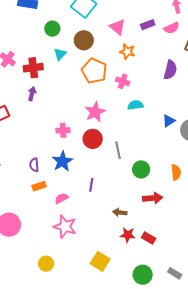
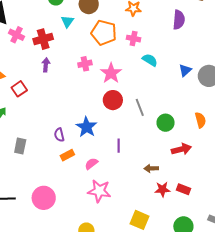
cyan semicircle: (135, 105) -> (150, 60), turned 49
pink cross: (63, 130) -> (85, 64), moved

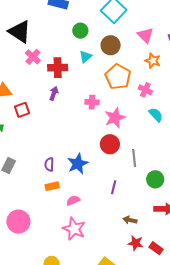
purple line: (119, 146) -> (114, 187), moved

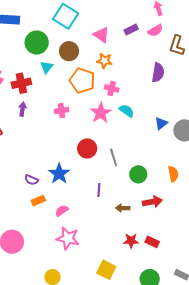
green circle: (80, 31) -> (37, 43), size x1.5
orange star: (153, 61) -> (104, 61), moved
pink star: (115, 118) -> (101, 113), moved
purple semicircle: (49, 164) -> (31, 180), turned -56
brown arrow: (130, 220) -> (123, 208), moved

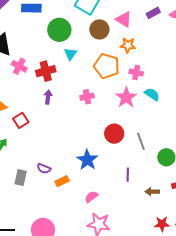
brown circle: (69, 51) -> (99, 29), moved
purple semicircle: (31, 180) -> (44, 169), moved
orange rectangle: (38, 201) -> (62, 181), moved

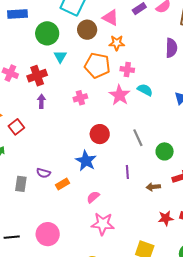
red circle: (114, 134) -> (100, 134), moved

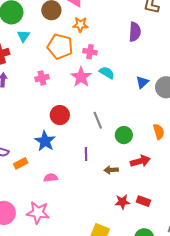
pink semicircle: (93, 197) -> (51, 178), turned 32
pink star: (103, 224) -> (38, 213), moved

